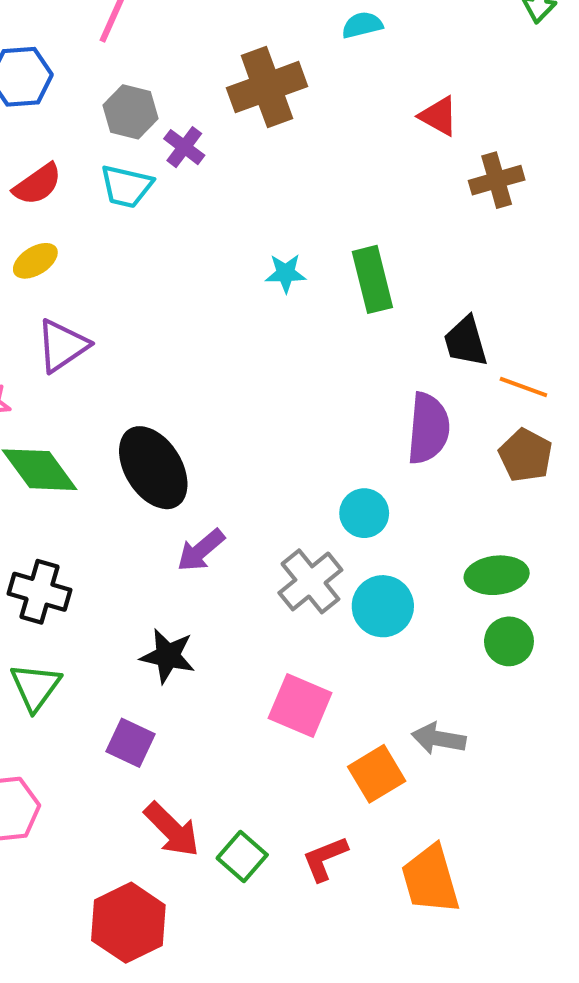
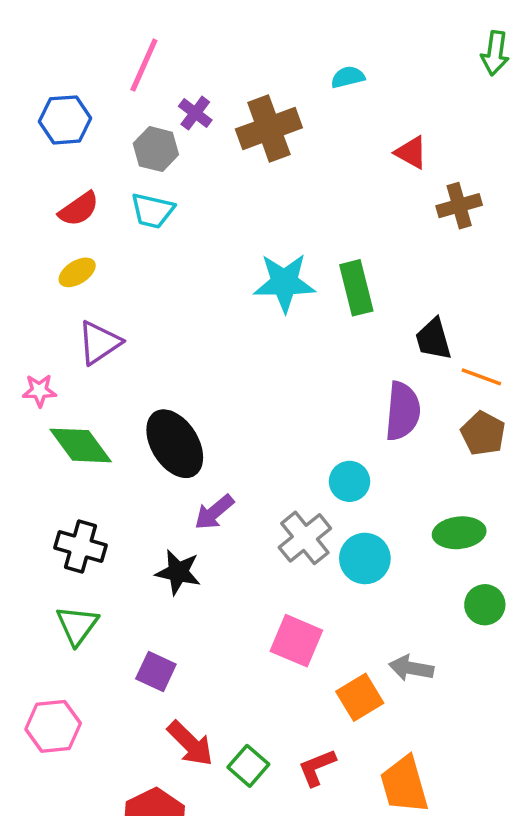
purple cross: (184, 147) -> (195, 113), moved
cyan star: (286, 273) -> (284, 283), size x1.8
green circle: (509, 641) -> (485, 605), moved
black star: (168, 656) -> (178, 572), moved

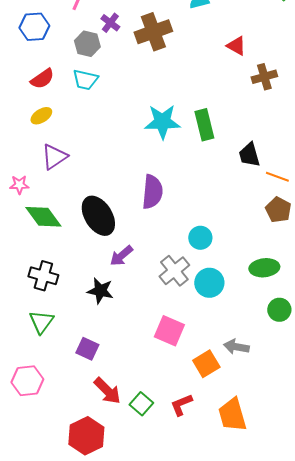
purple semicircle: (403, 411) -> (152, 192), moved

